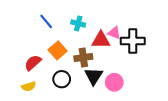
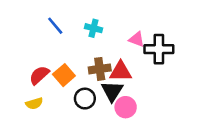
red triangle: (101, 40) -> (121, 71), moved
orange square: (58, 50) -> (64, 75), moved
black circle: (62, 79) -> (85, 99), moved
pink circle: (114, 82) -> (126, 107), moved

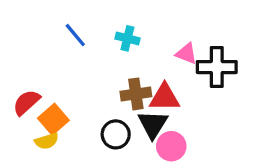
red semicircle: (39, 75) -> (26, 102), moved
orange square: (64, 75) -> (53, 119), moved

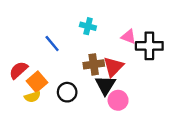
blue line: (75, 35) -> (52, 44), moved
red triangle: (165, 97) -> (113, 67), turned -45
black circle: (116, 134) -> (67, 92), moved

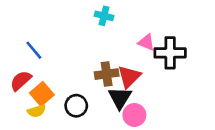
cyan cross: (88, 26) -> (104, 16), moved
blue line: (52, 44) -> (34, 50), moved

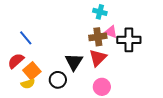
cyan cross: (104, 16) -> (100, 12), moved
brown cross: (107, 74) -> (98, 37), moved
black triangle: (120, 98) -> (74, 62), moved

